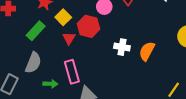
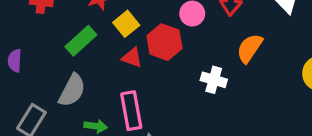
red triangle: (69, 38) -> (132, 58), turned -48
orange semicircle: (147, 51) -> (250, 48), moved

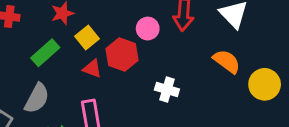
orange semicircle: (250, 48) -> (227, 61), moved, turned 92

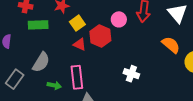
green rectangle: (45, 53) -> (38, 25), moved, turned 36
white cross: (167, 89) -> (131, 74), moved

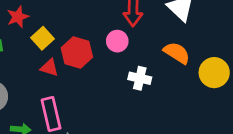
pink circle: (119, 19) -> (117, 41), moved
white cross: (131, 74) -> (140, 78), moved

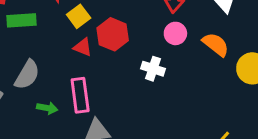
pink circle: (117, 41) -> (175, 33), moved
white cross: (140, 78) -> (153, 69), moved

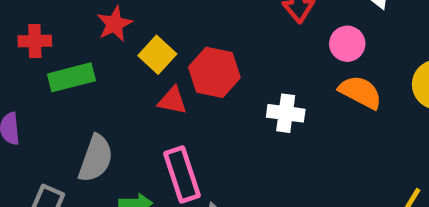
pink circle: (175, 33) -> (347, 44), moved
orange semicircle: (216, 44) -> (360, 92), moved

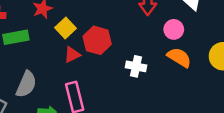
red triangle: (172, 101) -> (72, 55), turned -42

